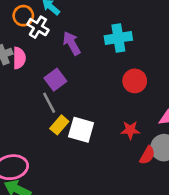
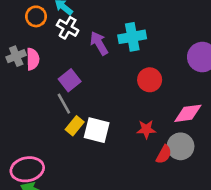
white cross: (38, 27) -> (68, 28), moved
purple arrow: (72, 43) -> (99, 43), moved

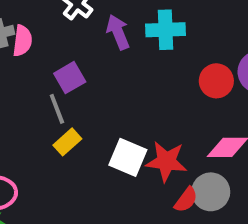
red circle: (150, 80) -> (216, 81), moved
red star: (146, 129) -> (166, 161), size x1.5
white square: (97, 130) -> (128, 157), moved

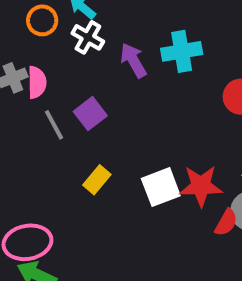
gray line: (57, 109) -> (54, 125), moved
white square: (128, 157) -> (161, 187), turned -36

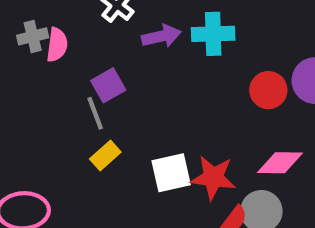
purple arrow: (133, 60) -> (161, 36), turned 99
gray line: (54, 125) -> (95, 113), moved

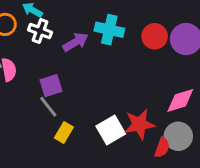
cyan cross: (213, 34) -> (109, 30), turned 32
purple square: (108, 85) -> (51, 86), turned 30
red circle: (268, 90) -> (155, 36), moved

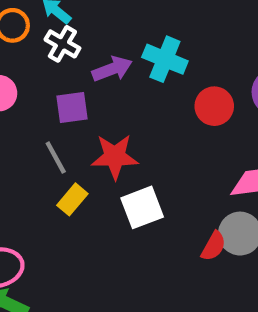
red circle: (155, 36) -> (214, 106), moved
purple square: (51, 86) -> (72, 108), moved
red star: (139, 124) -> (115, 157), moved

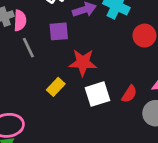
gray line: (56, 158) -> (28, 48), moved
red semicircle: (213, 246) -> (129, 94), moved

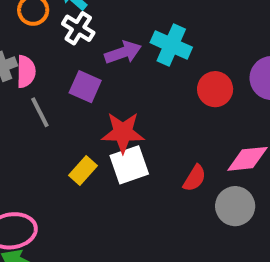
purple square: (59, 31) -> (85, 87), turned 30
white square: (98, 94) -> (129, 165), moved

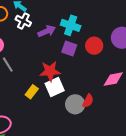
purple square: (85, 87) -> (69, 48), moved
red semicircle: (195, 178) -> (88, 101), moved
gray circle: (235, 206) -> (75, 104), moved

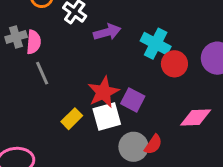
cyan cross: (71, 25) -> (156, 44), moved
purple square: (69, 48) -> (133, 100), moved
red star: (50, 71) -> (103, 92), turned -30

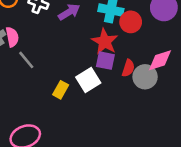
red star: (103, 92) -> (105, 42), moved
red semicircle: (153, 144) -> (128, 68), moved
gray circle: (133, 147) -> (145, 77), moved

